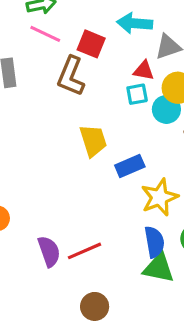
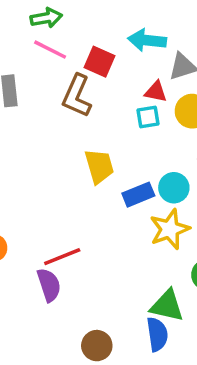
cyan circle: (166, 109) -> (174, 188), moved
blue semicircle: (154, 242) -> (157, 334), moved
red line: (84, 251) -> (62, 257), moved

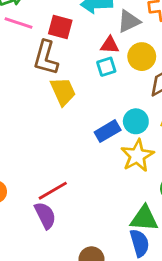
yellow trapezoid: (99, 166) -> (63, 91), moved

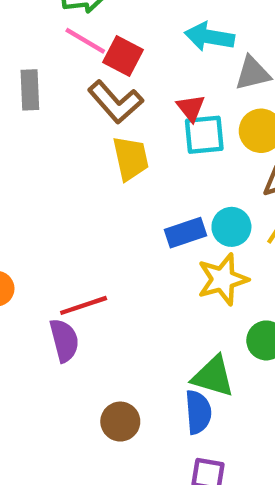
red square: (60, 27) -> (123, 56), moved
red triangle: (110, 45) -> (191, 108), moved, turned 36
brown L-shape: (46, 58) -> (115, 102), turned -69
cyan square: (106, 67) -> (204, 135), size x1.4

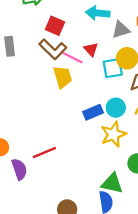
pink line: (85, 41) -> (72, 58), moved
cyan square: (204, 135) -> (113, 68), moved
purple semicircle: (64, 340) -> (19, 169), moved

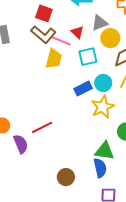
gray triangle: (121, 30) -> (100, 23), moved
cyan square: (113, 68) -> (88, 57), moved
yellow trapezoid: (63, 77) -> (54, 59), turned 35

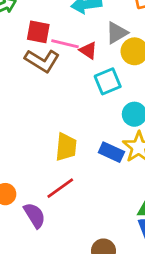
pink line: (61, 41) -> (65, 44), moved
yellow trapezoid: (54, 59) -> (66, 147), moved
blue rectangle: (83, 88) -> (111, 152), moved, turned 60

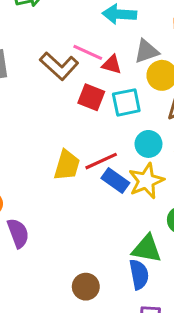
red square: (38, 32) -> (91, 97), moved
red triangle: (88, 50) -> (112, 65), turned -30
red line: (60, 188) -> (101, 161), moved

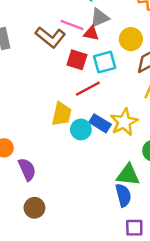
gray triangle: (146, 51) -> (100, 18), moved
cyan circle: (148, 144) -> (81, 129), moved
red line: (101, 161) -> (88, 89), moved
brown circle: (86, 287) -> (34, 208), moved

